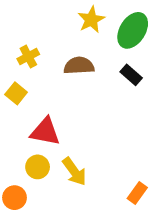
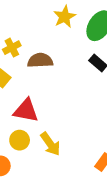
brown semicircle: (79, 66) -> (40, 60), moved

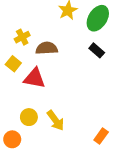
red triangle: (26, 111) -> (34, 78), moved

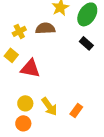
brown semicircle: (47, 48) -> (45, 28), moved
orange rectangle: (101, 136) -> (76, 110), moved
orange circle: (12, 139) -> (23, 123), moved

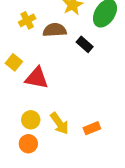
yellow cross: (19, 31) -> (27, 20), moved
black rectangle: (86, 43) -> (85, 44), moved
orange rectangle: (76, 110) -> (92, 128), turned 32

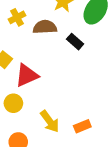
red triangle: (37, 78) -> (27, 75), turned -35
yellow circle: (31, 120) -> (13, 103), moved

